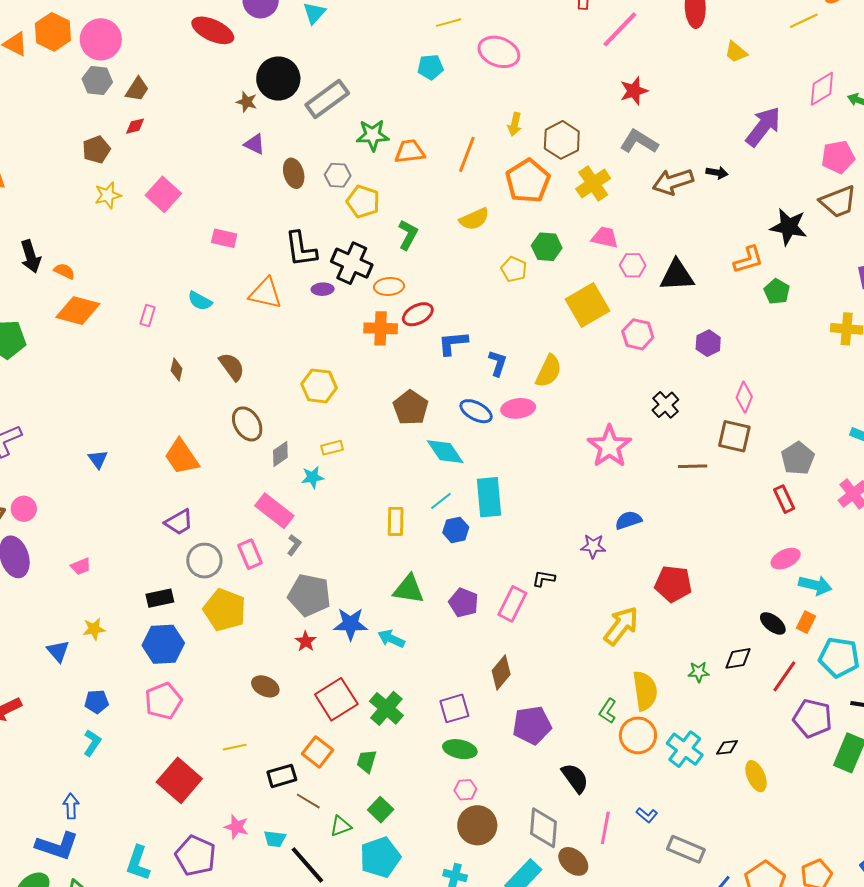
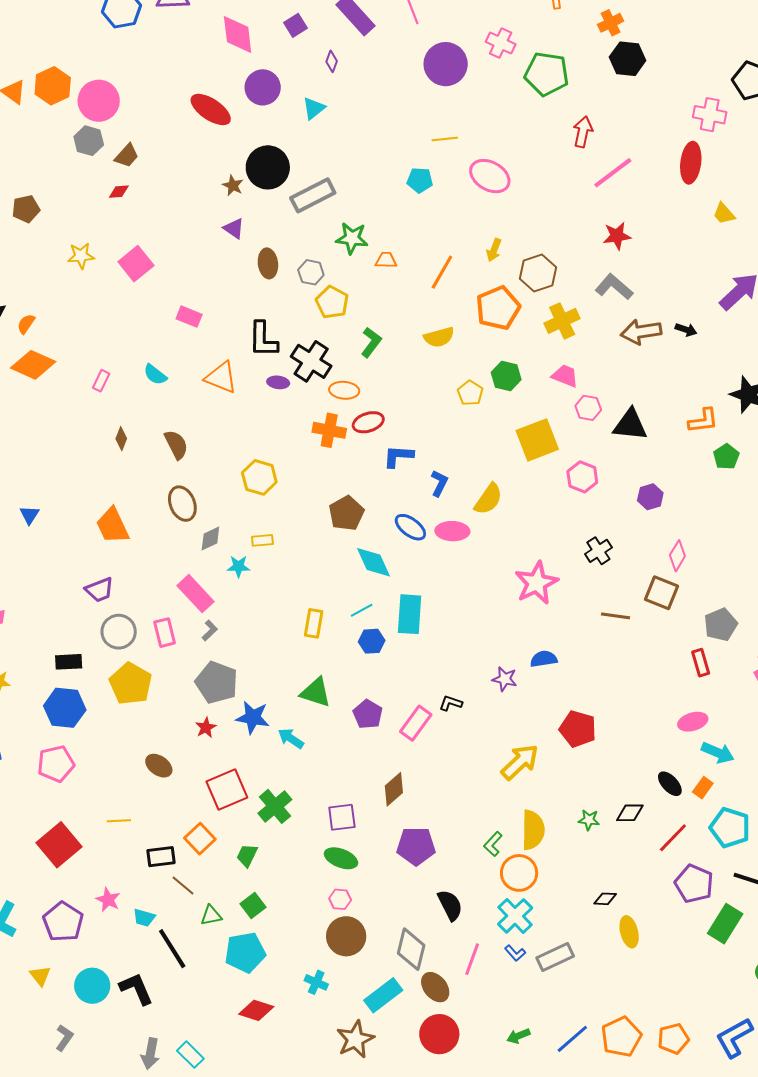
brown pentagon: (96, 150) -> (26, 209), moved
orange trapezoid: (410, 151) -> (386, 260), size x0.7
orange semicircle: (64, 271) -> (26, 324), turned -90
cyan cross: (685, 749) -> (515, 916), moved
gray rectangle: (686, 849) -> (555, 957), moved, turned -57

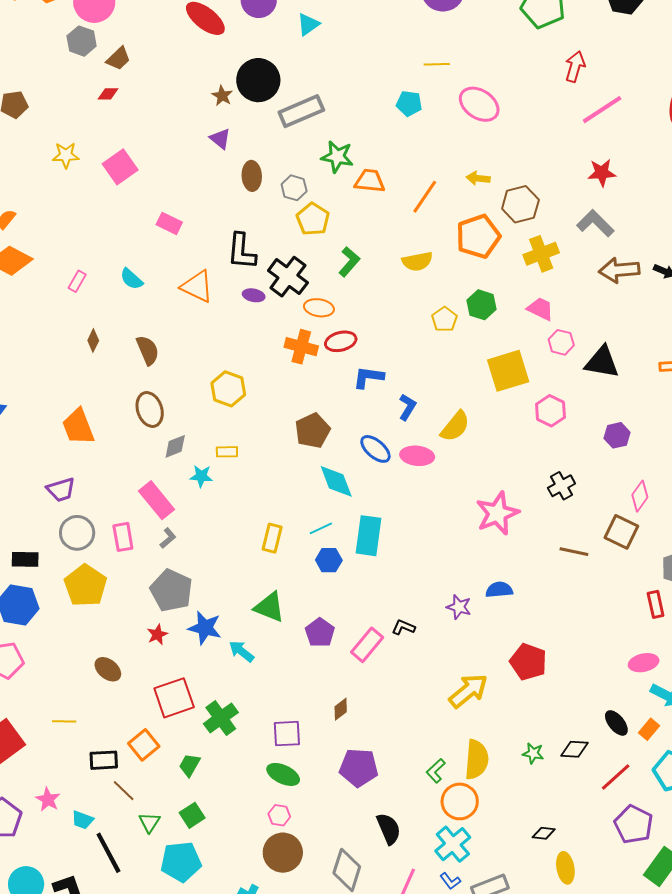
yellow arrow: (494, 250) -> (478, 178), turned 70
orange trapezoid: (386, 260) -> (370, 181), size x1.4
brown diamond: (394, 789) -> (341, 709), size x0.7
green triangle: (211, 916) -> (150, 822), turned -50

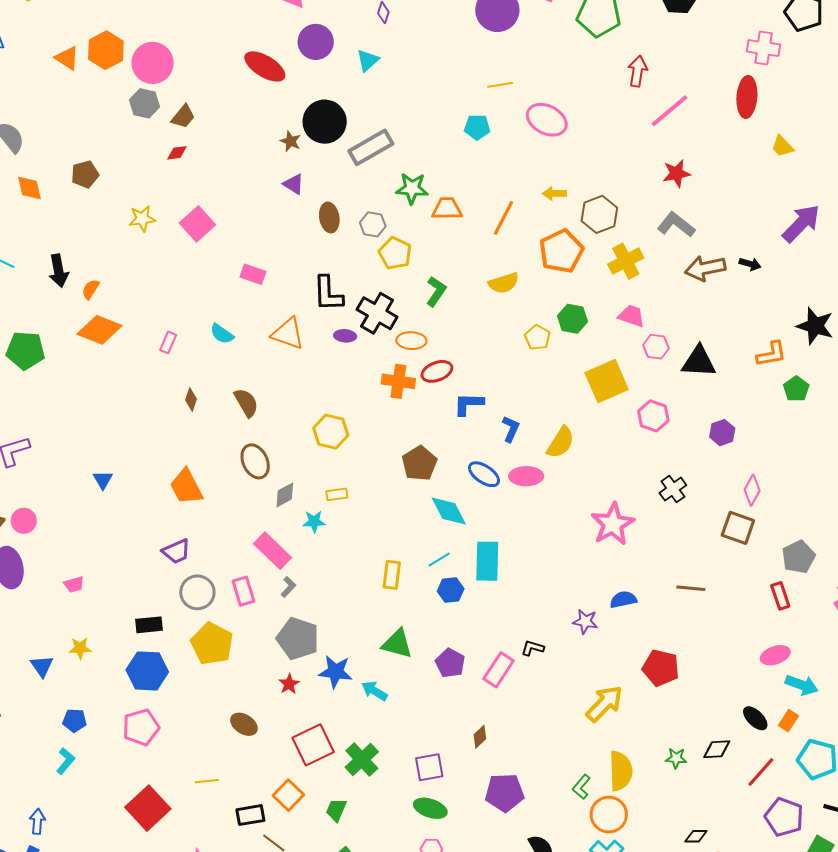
brown line: (574, 552) -> (691, 588), moved

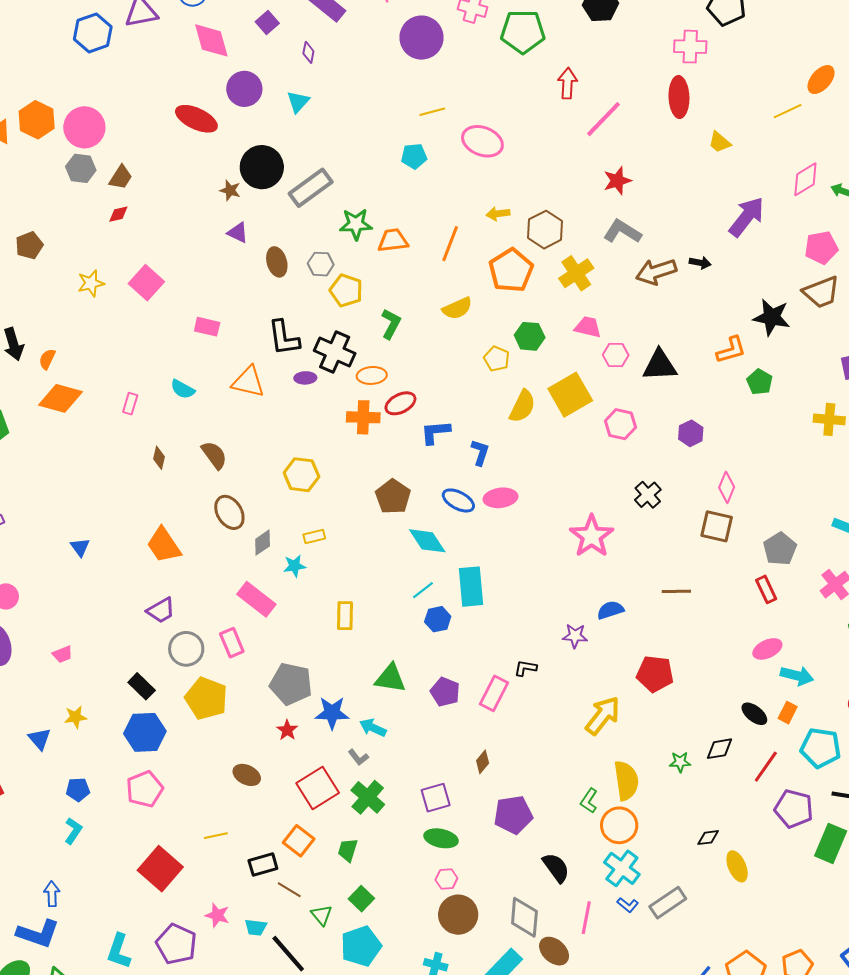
yellow semicircle: (561, 442) -> (522, 406), moved
yellow rectangle: (392, 575) -> (345, 616), moved
gray L-shape: (288, 587) -> (358, 757), moved, turned 105
black rectangle: (149, 625) -> (142, 686), turned 56

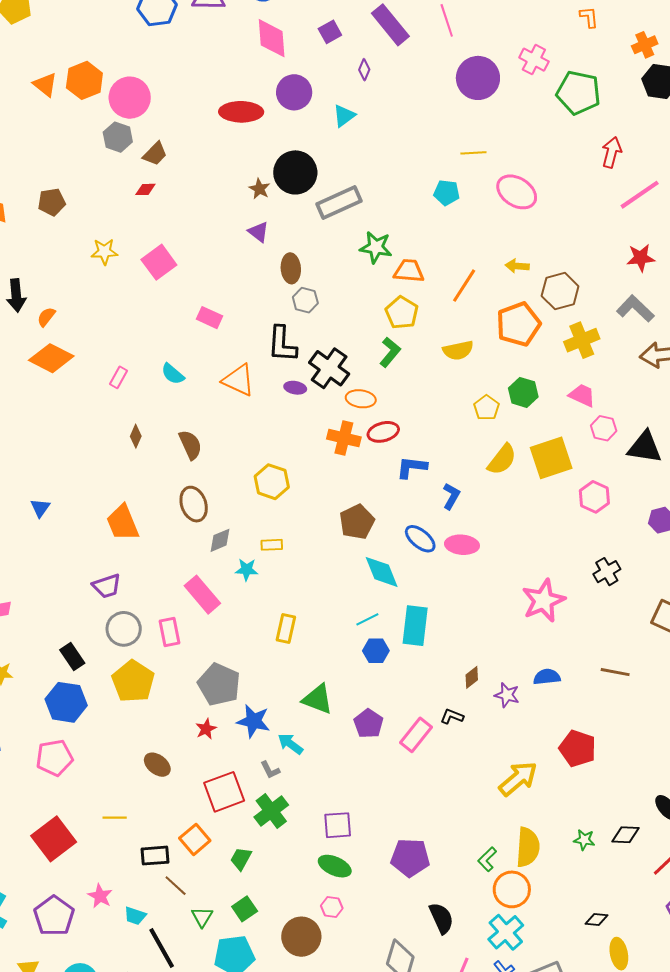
red ellipse: (196, 119) -> (241, 112), turned -36
gray hexagon: (321, 264) -> (305, 300), moved
yellow pentagon: (346, 290) -> (402, 313), moved
brown diamond: (483, 762) -> (472, 677), moved
brown circle: (458, 915) -> (301, 937), moved

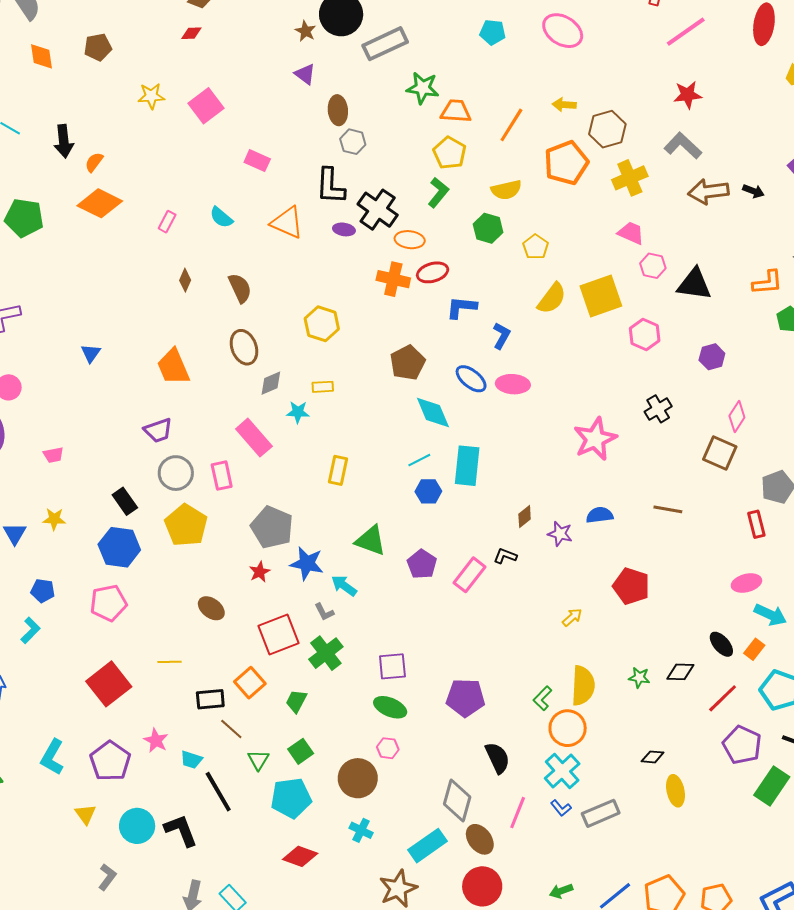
green hexagon: (523, 392) -> (488, 228), moved
yellow arrow: (518, 779) -> (572, 617), size x0.5

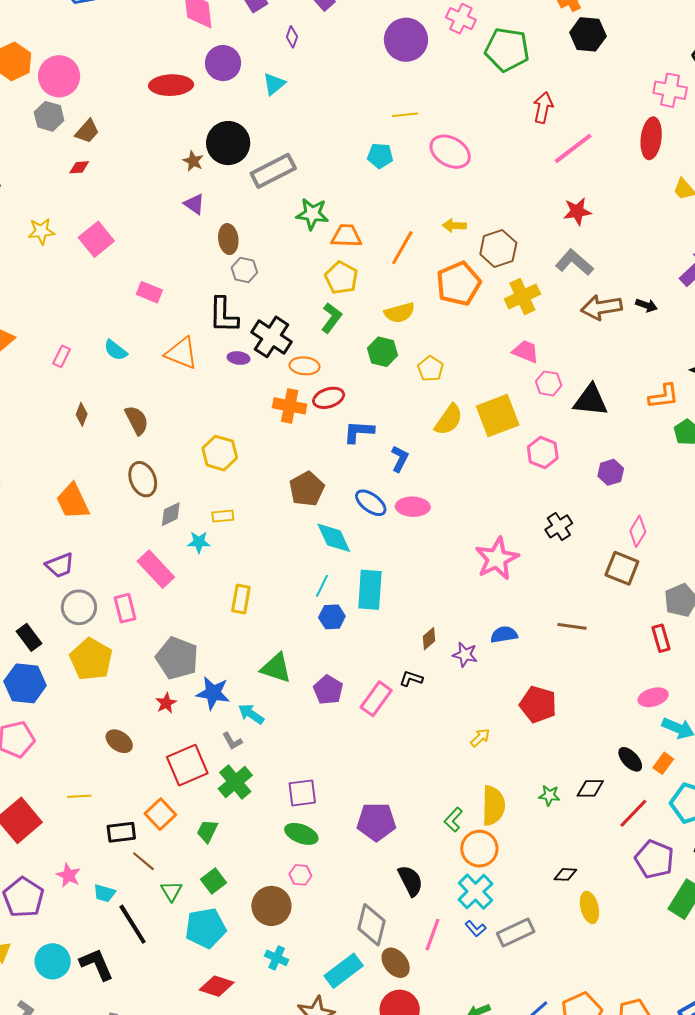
cyan line: (419, 460) -> (322, 586), turned -35

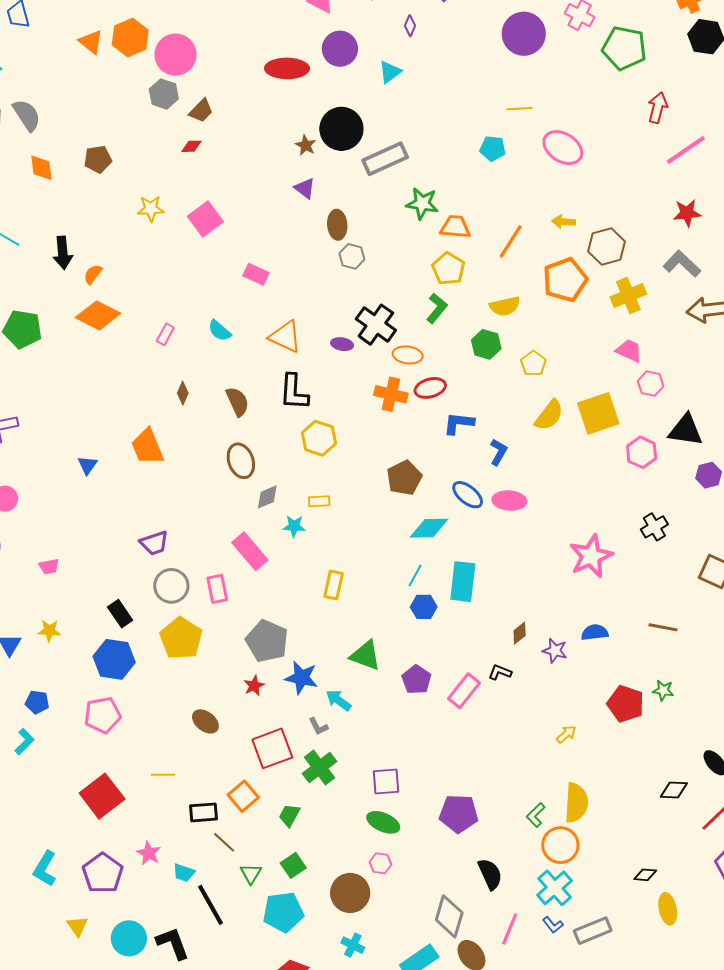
black L-shape: (223, 315) -> (294, 392), moved
black triangle: (591, 400) -> (686, 430), moved
orange trapezoid: (73, 501) -> (147, 447), moved
cyan diamond: (334, 538) -> (429, 528), turned -69
green star: (549, 795) -> (663, 690), moved

